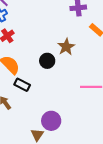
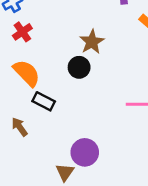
brown star: (66, 47) -> (92, 42), moved

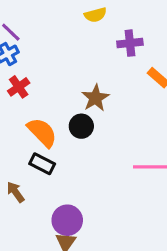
orange semicircle: (27, 73) -> (42, 132), moved
purple circle: (85, 152) -> (67, 220), moved

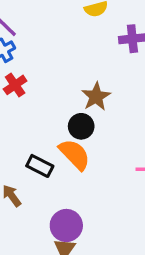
orange semicircle: (42, 132) -> (75, 154), moved

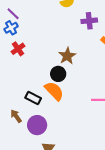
purple circle: (66, 225) -> (37, 125), moved

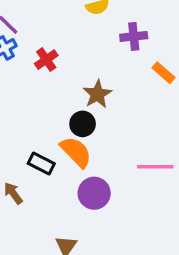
red cross: (18, 49) -> (46, 60), moved
purple circle: (37, 125) -> (94, 193), moved

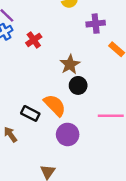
black circle: (83, 124) -> (78, 85), moved

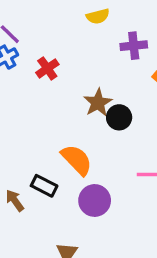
black circle: (78, 85) -> (119, 117), moved
black rectangle: (30, 113) -> (44, 186), moved

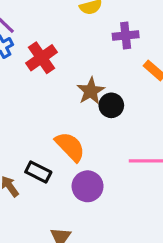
red cross: (47, 68) -> (41, 58), size x1.4

